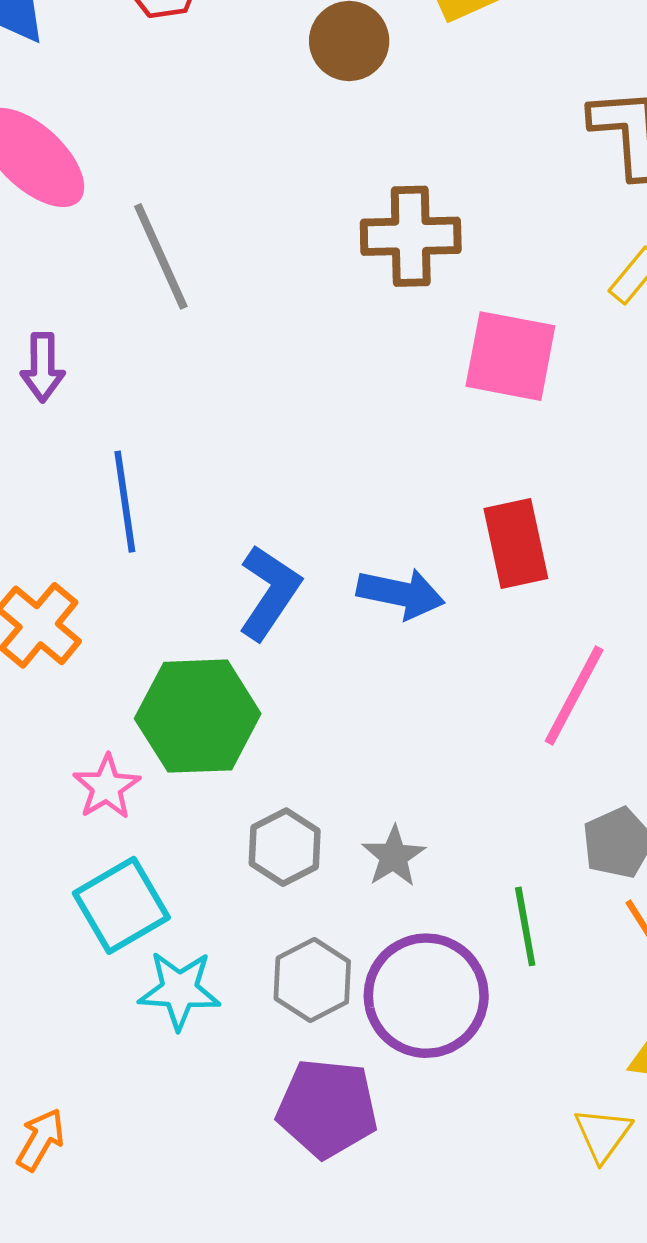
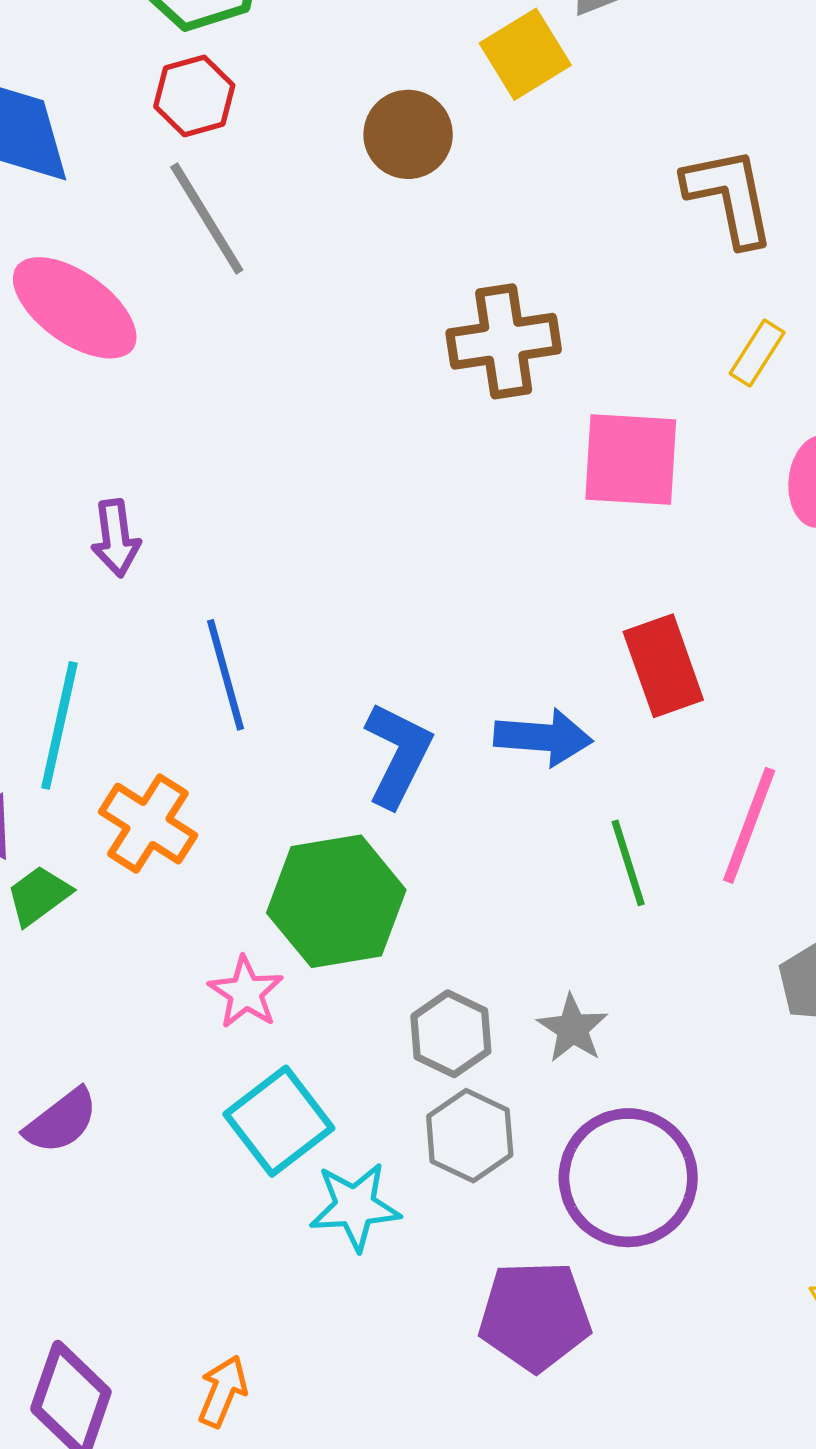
gray line: (161, 256) -> (207, 218), moved
green line: (525, 926) -> (628, 863), moved
gray hexagon: (312, 980) -> (470, 1136), moved

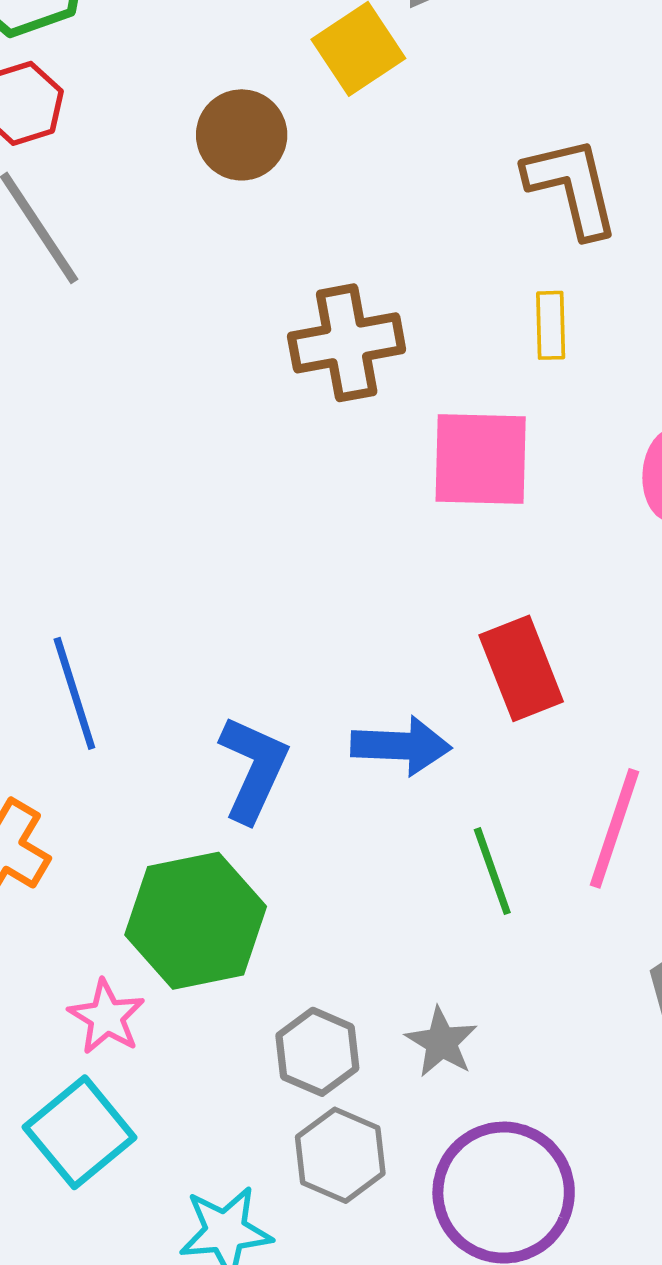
yellow rectangle: (757, 353) -> (551, 325), moved, turned -32
cyan square: (279, 1121) -> (80, 1132), moved

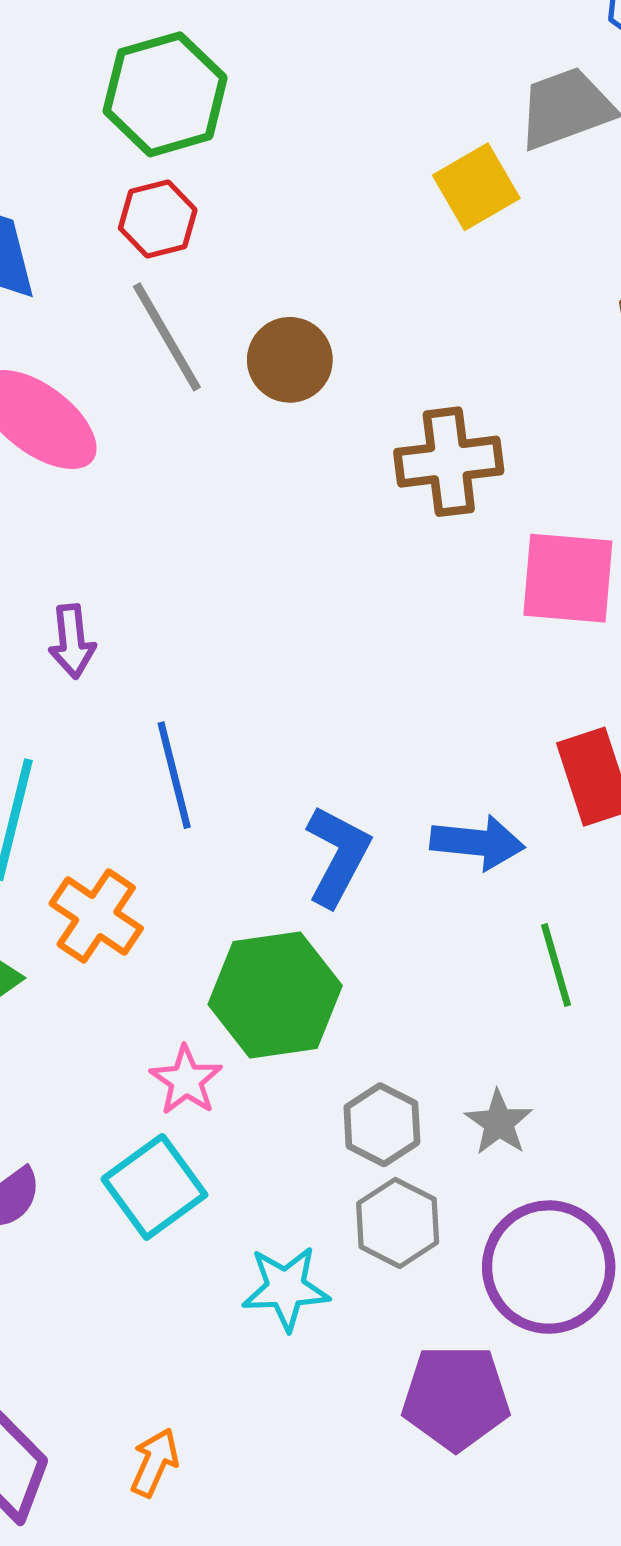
brown circle: (242, 135) -> (290, 360), moved

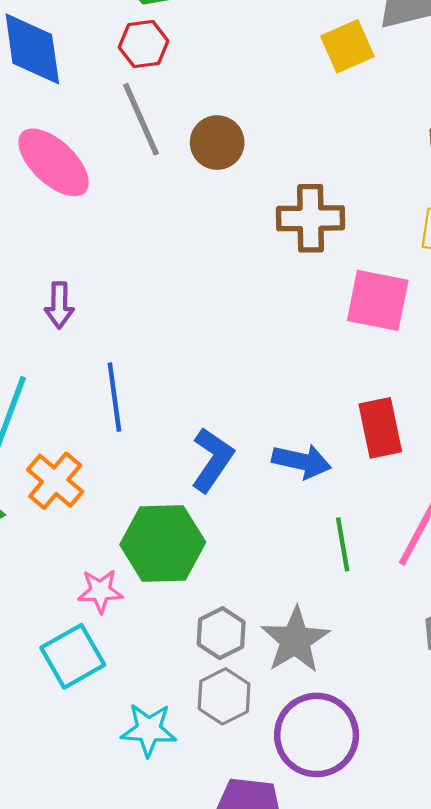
pink star: (186, 1080) -> (100, 591), turned 30
gray star: (499, 1123) -> (295, 640), size x1.6

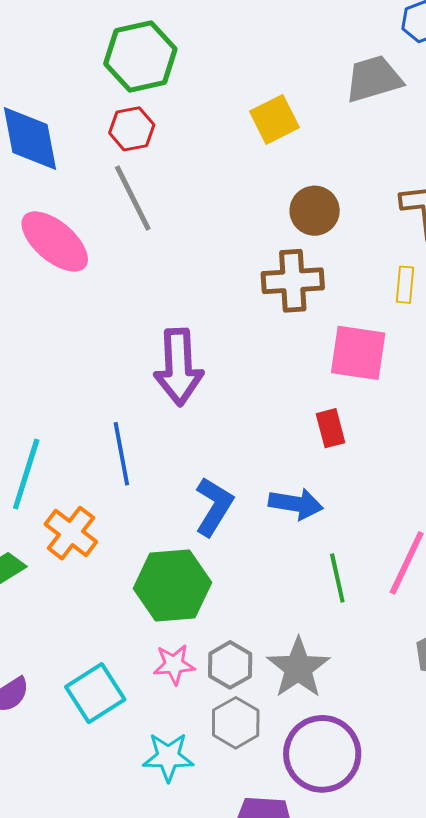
yellow square: (347, 46) -> (274, 119), moved
brown circle: (217, 143) -> (315, 211), moved
purple arrow: (59, 305) -> (179, 367), moved, size x1.8
red rectangle: (380, 428) -> (330, 428), moved, size x0.7
pink star: (100, 591) -> (174, 665), moved

